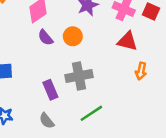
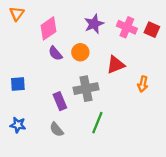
red triangle: (127, 41) -> (116, 65), moved, turned -36
green line: (91, 113) -> (97, 123), turned -35

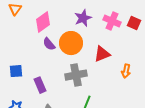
orange circle: (80, 52) -> (71, 43), size x1.5
purple rectangle: (60, 101) -> (40, 85), moved

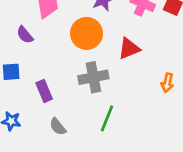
purple semicircle: (49, 44) -> (25, 35), moved
orange arrow: (126, 71) -> (167, 83), moved

